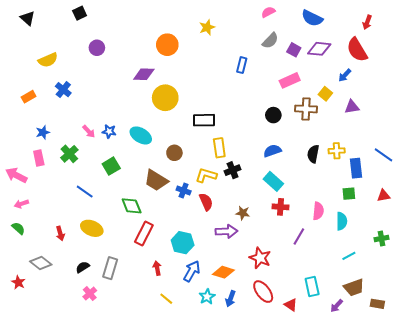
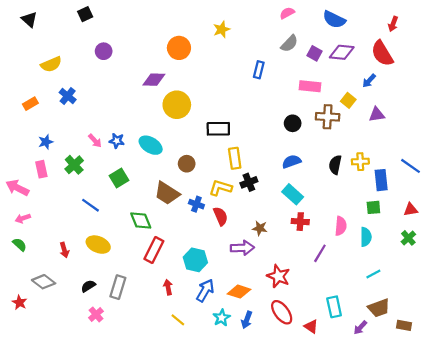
pink rectangle: (290, 80) -> (310, 86), turned 30
green cross: (381, 239) -> (408, 238), moved, turned -32

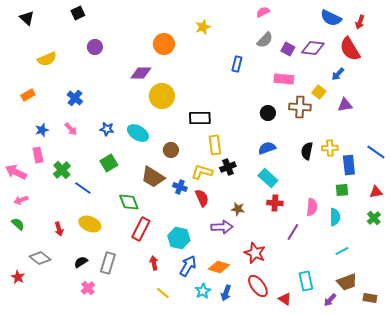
blue semicircle: (334, 20) -> (331, 18), moved
blue cross: (68, 96) -> (75, 98), moved
pink arrow: (95, 141) -> (71, 129), moved
green cross: (74, 165) -> (62, 170), moved

